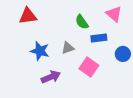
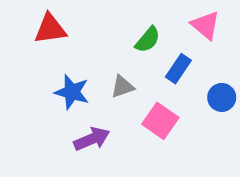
green semicircle: (82, 22) -> (148, 40), turned -105
blue rectangle: (99, 38) -> (178, 69), turned -49

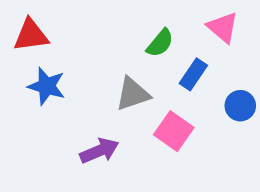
red triangle: (50, 29) -> (31, 35), moved
gray triangle: (122, 87) -> (133, 94), size x1.4
blue star: (72, 92) -> (47, 86), moved

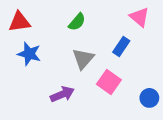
green semicircle: (160, 43) -> (77, 22), moved
gray triangle: (133, 94) -> (83, 59), turned -30
blue circle: (240, 106) -> (149, 98), moved

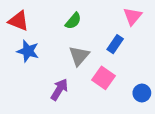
pink triangle: (140, 17) -> (133, 16), turned 30
red triangle: (19, 22) -> (19, 21), turned 30
purple arrow: (62, 94) -> (59, 90), turned -35

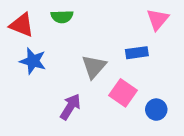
green semicircle: (73, 21) -> (62, 17), moved, turned 48
blue rectangle: (115, 44) -> (137, 53), turned 48
blue circle: (142, 93) -> (156, 110), moved

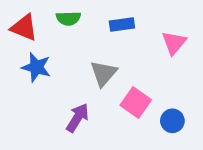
pink triangle: (158, 19) -> (174, 43), moved
blue rectangle: (137, 53) -> (122, 24), moved

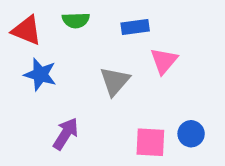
pink triangle: (174, 43) -> (164, 61), moved
pink square: (136, 102) -> (150, 142), moved, turned -32
purple arrow: (78, 118) -> (66, 134), moved

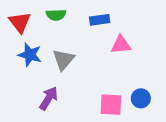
red triangle: (27, 30) -> (20, 22), turned 30
pink triangle: (164, 61) -> (121, 45), turned 45
gray triangle: (115, 81) -> (63, 60), moved

